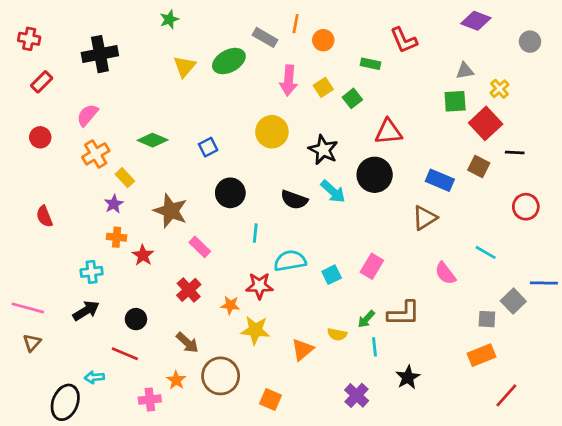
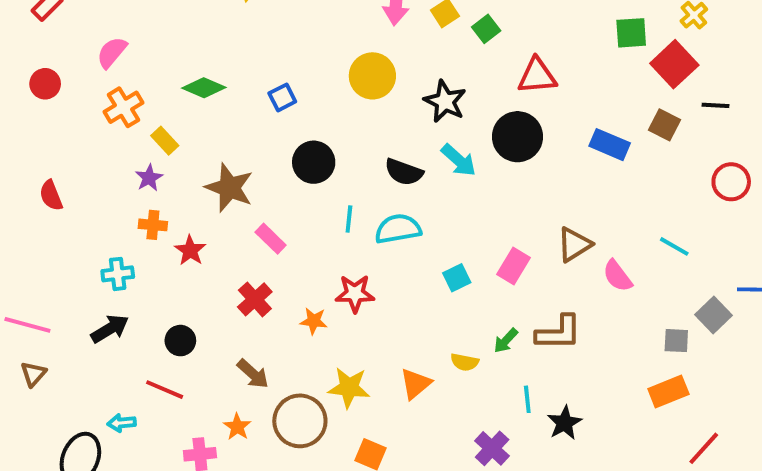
brown triangle: (425, 218) -> (574, 244), moved
cyan semicircle: (290, 261) -> (398, 229), moved
yellow star: (255, 330) -> (349, 388), moved
cyan line: (375, 347) -> (527, 399), moved

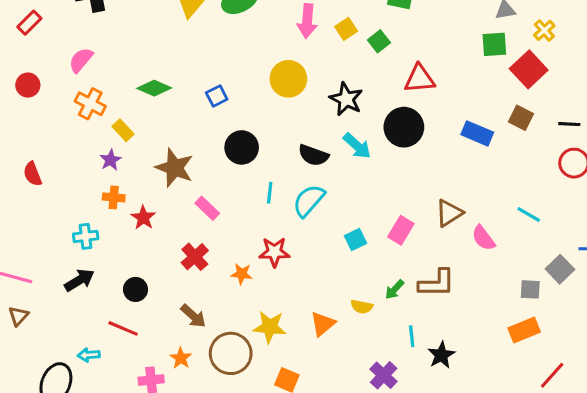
black line: (715, 105) -> (569, 124), moved
orange cross: (124, 107) -> (90, 104), turned -32
cyan semicircle: (398, 229) -> (309, 201), turned -39

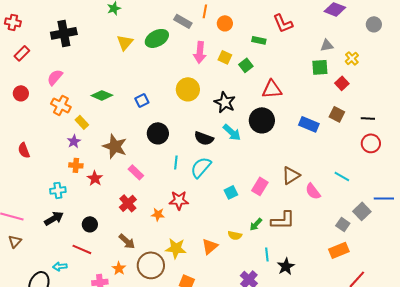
yellow square: (346, 29) -> (225, 57), turned -32
red square: (529, 69) -> (342, 83), size x0.6
gray square: (530, 289) -> (343, 224), turned 32

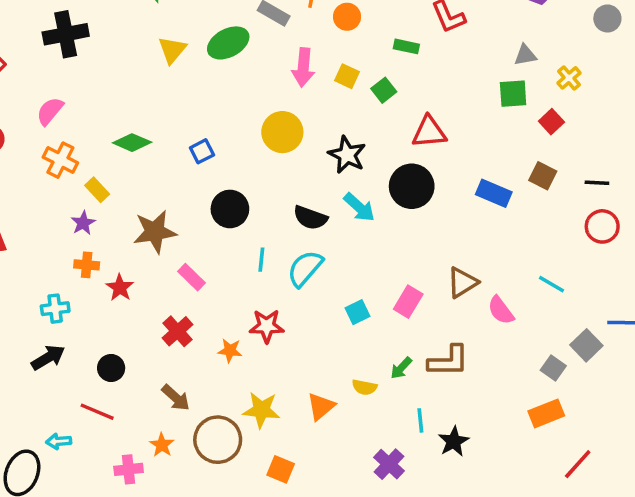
brown star: (115, 146) -> (155, 232), turned -30

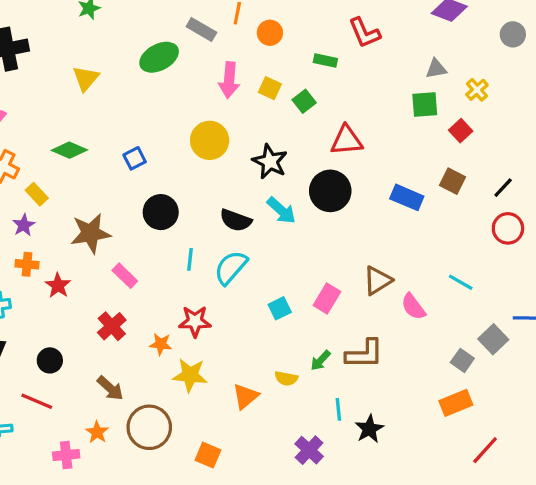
yellow triangle: (172, 50) -> (86, 78), moved
black line: (597, 183) -> (503, 188), turned -50
yellow star: (261, 410) -> (190, 375), moved

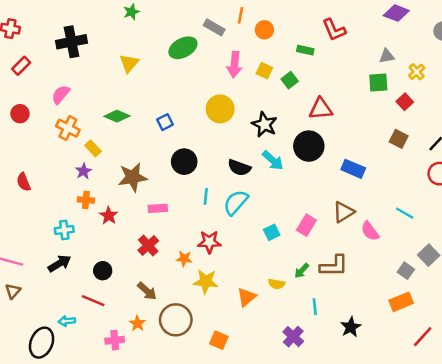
blue rectangle: (407, 197) -> (353, 169), moved
pink rectangle: (125, 276) -> (158, 208), turned -48
black star: (369, 429) -> (351, 327), moved

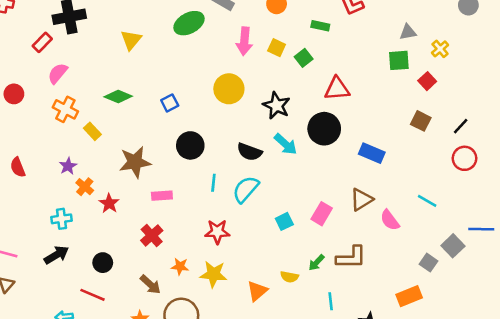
red rectangle: (21, 66) -> (42, 42), moved
purple star: (83, 171) -> (68, 166), moved
orange cross: (86, 200) -> (85, 187), turned 35
orange star: (184, 259) -> (180, 266), moved
orange rectangle: (401, 302) -> (409, 296), moved

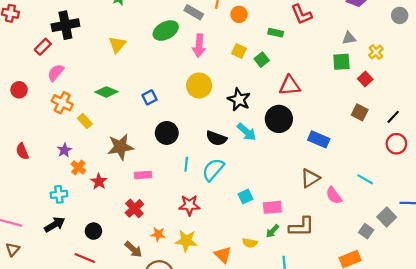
pink arrow: (244, 41) -> (199, 46), moved
pink rectangle: (322, 214) -> (272, 207), moved, turned 54
orange triangle: (257, 291) -> (223, 255), turned -36

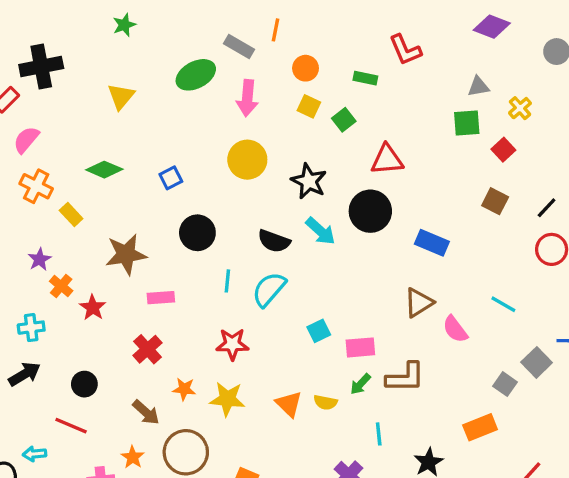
orange circle: (239, 14) -> (306, 68), moved
orange triangle: (223, 255) -> (289, 404), moved

